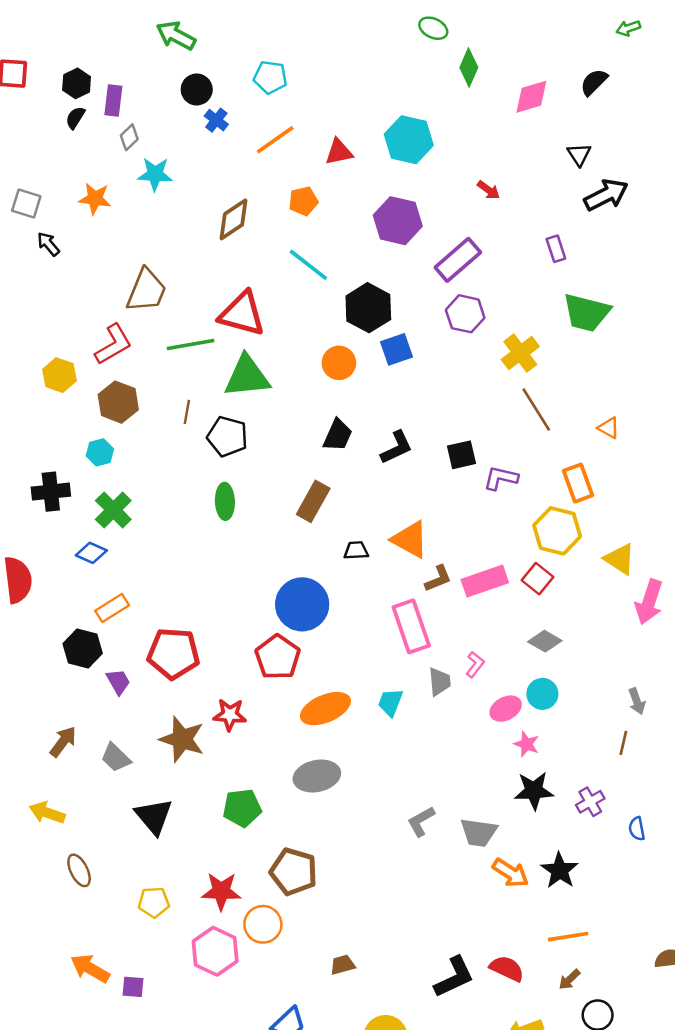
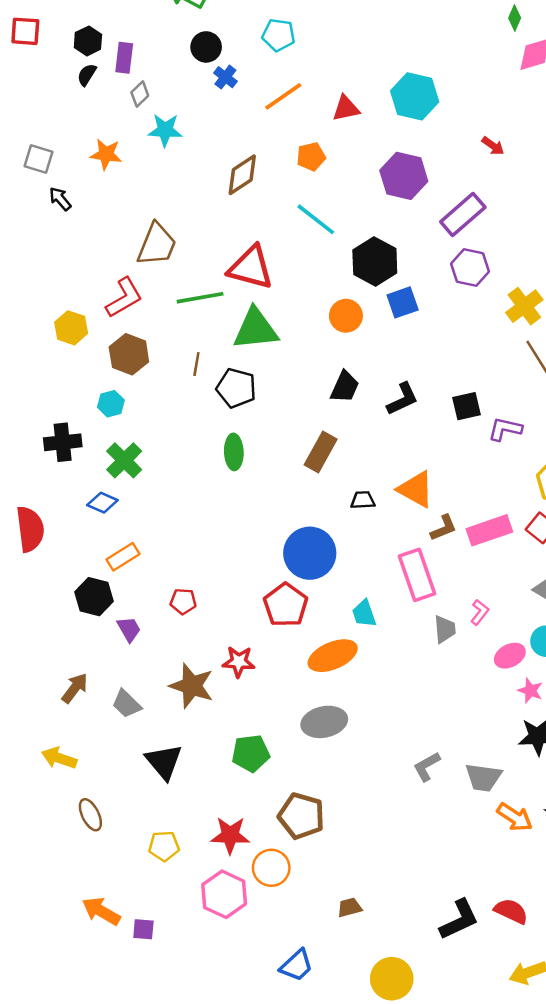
green diamond: (469, 67) -> (515, 18), moved, size x0.7
red pentagon: (173, 653) -> (183, 601), size x0.5
cyan trapezoid: (390, 702) -> (364, 613), moved, turned -40

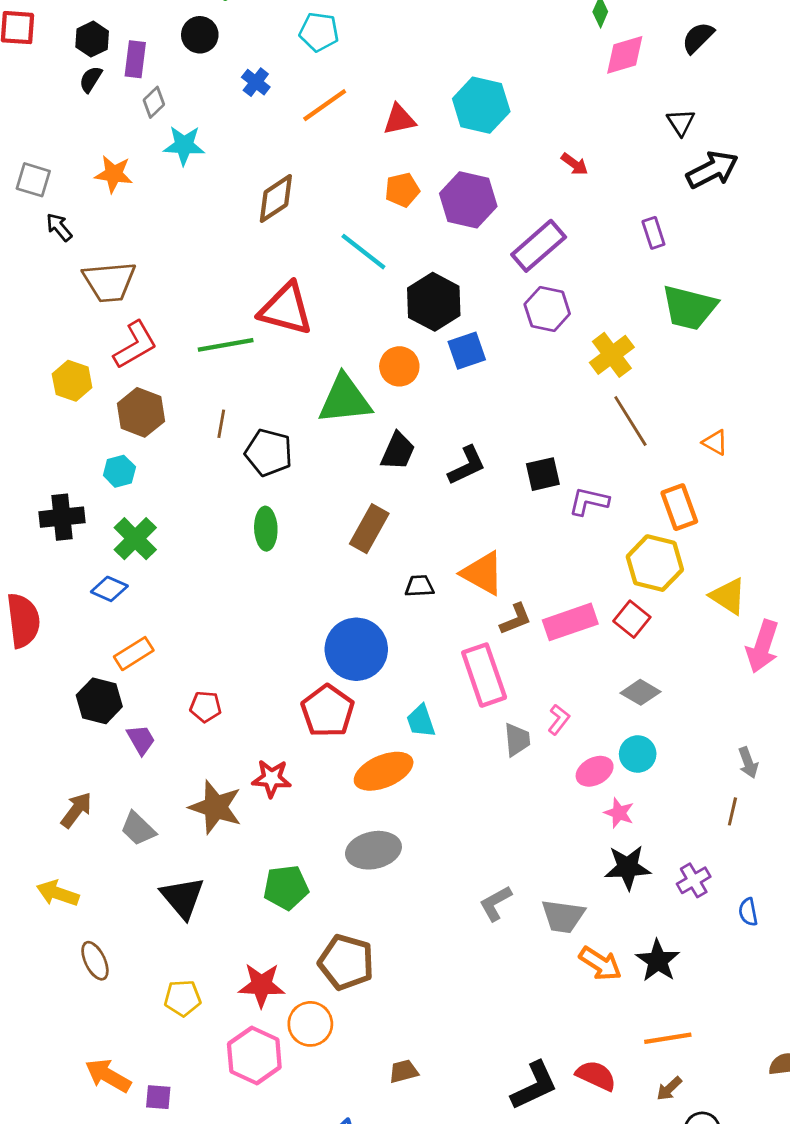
black circle: (206, 47) -> (200, 35), moved
orange pentagon: (311, 157) -> (402, 190), moved
brown trapezoid: (157, 245) -> (109, 282), moved, turned 63
green triangle: (256, 329) -> (345, 399), moved

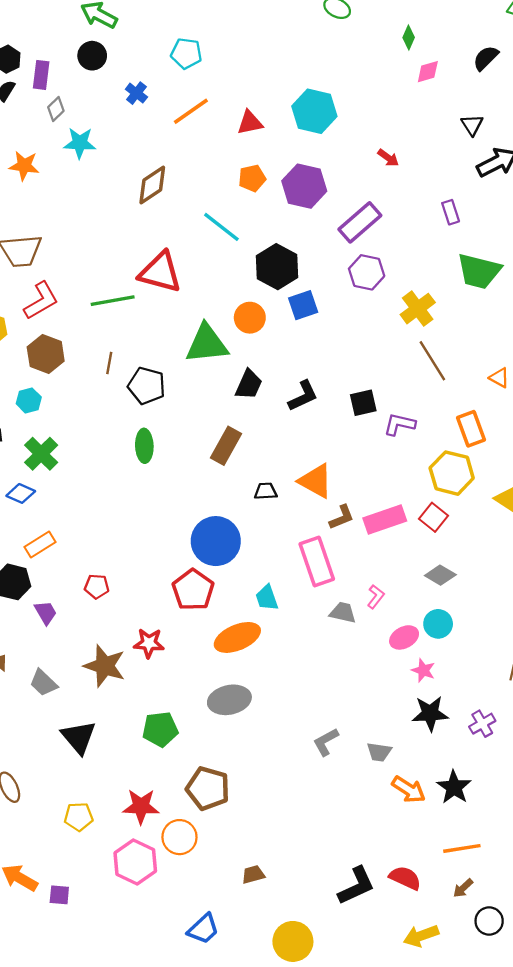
pink diamond: (625, 55) -> (428, 72), size x0.7
gray trapezoid: (517, 740) -> (343, 613), turned -72
gray trapezoid: (563, 916) -> (379, 752), size x0.7

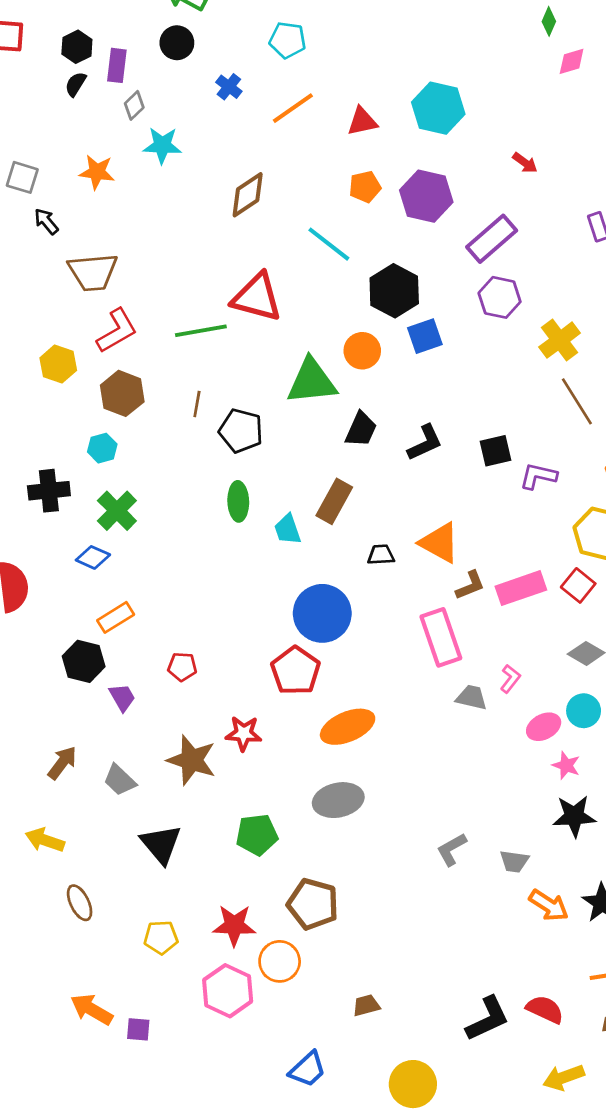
cyan trapezoid: (267, 598) -> (288, 529), moved

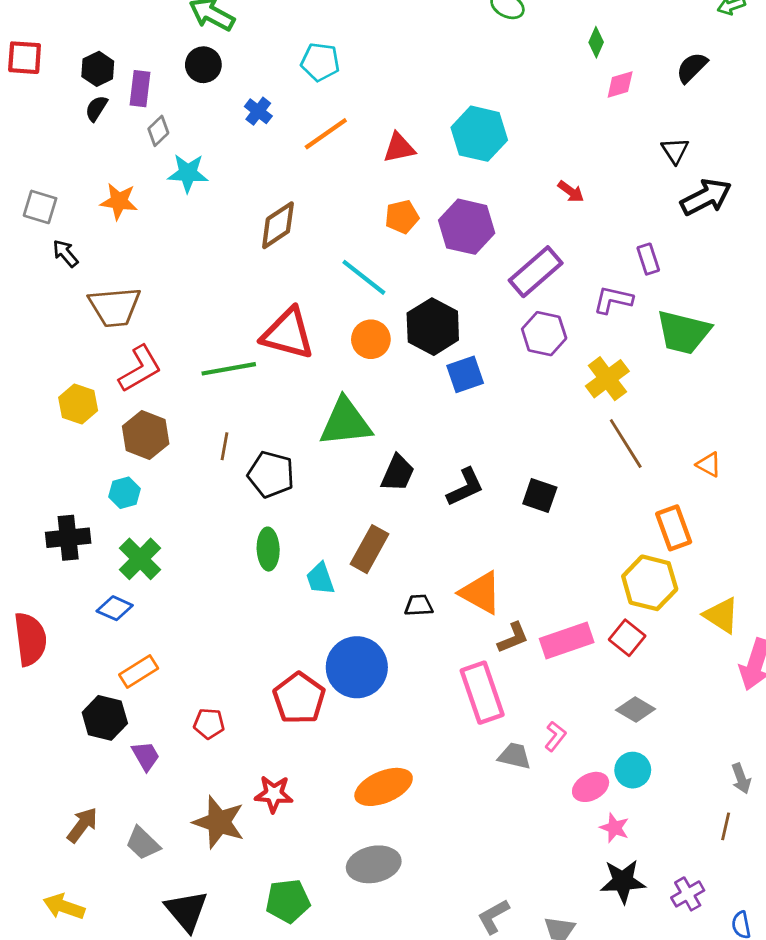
orange circle: (362, 351) -> (371, 339), moved
black square: (496, 451) -> (540, 496), turned 32
purple L-shape: (538, 476) -> (613, 300), moved
red pentagon: (296, 671) -> (299, 698), moved

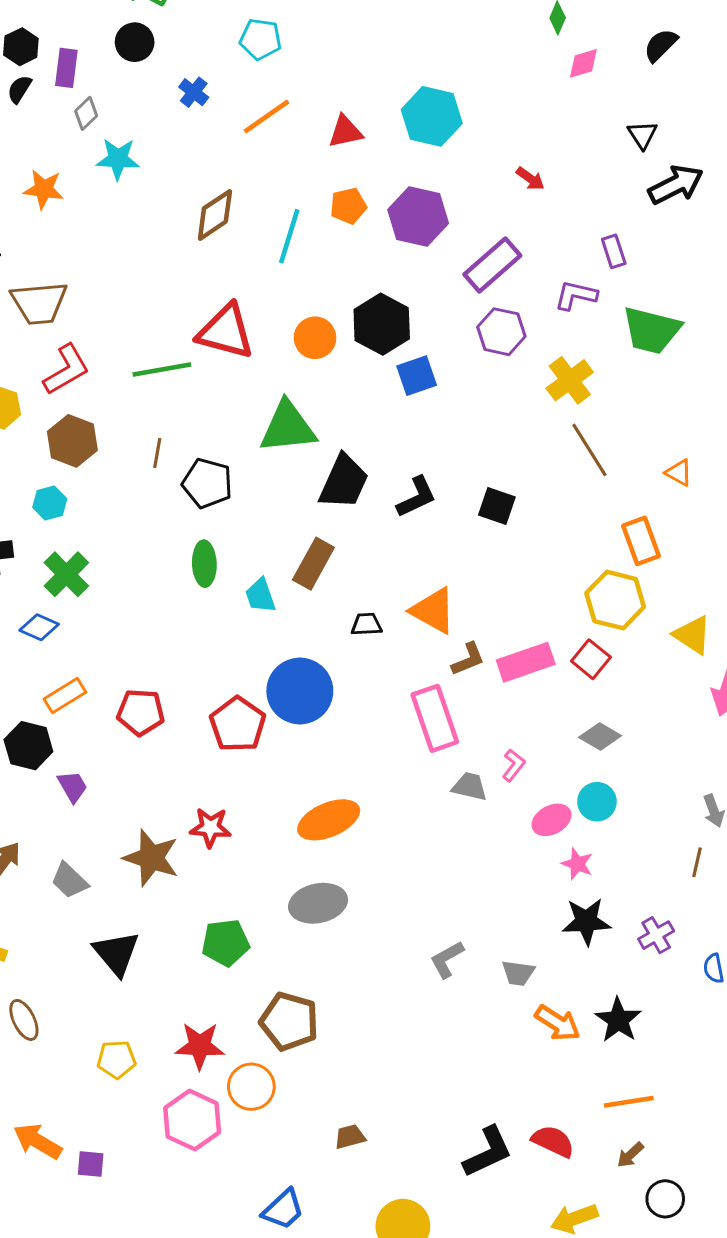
cyan line: (364, 277) -> (289, 236), moved, turned 69
black trapezoid: (398, 473) -> (344, 482), size x1.4
red pentagon: (209, 724) -> (141, 712), moved, size x1.4

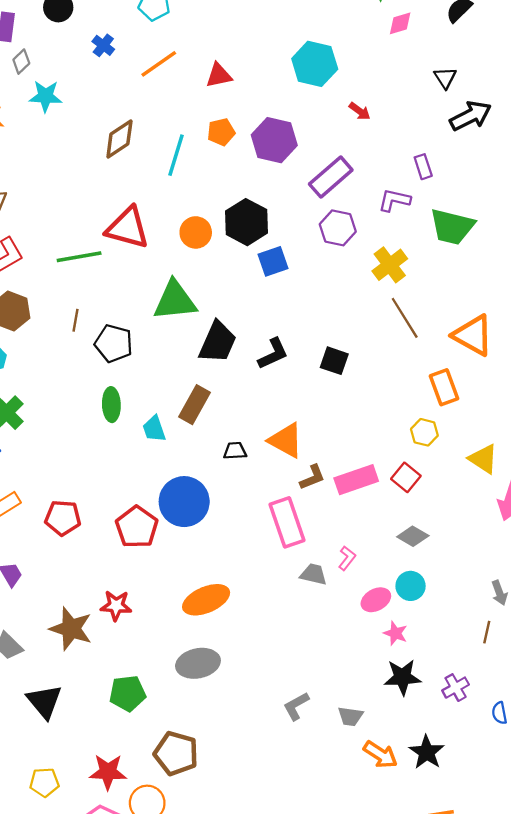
cyan hexagon: (432, 116) -> (315, 64), moved
orange triangle: (679, 473) -> (473, 335), size x2.0
yellow hexagon: (615, 600) -> (424, 432), size x0.6

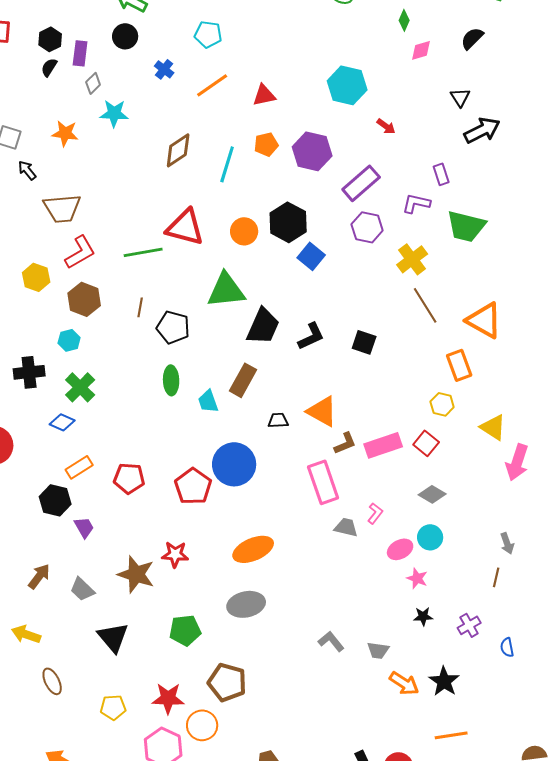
blue square: (273, 261) -> (311, 256), turned -32
black star: (402, 677) -> (423, 616), size x0.6
gray L-shape: (296, 706) -> (331, 641), turned 80

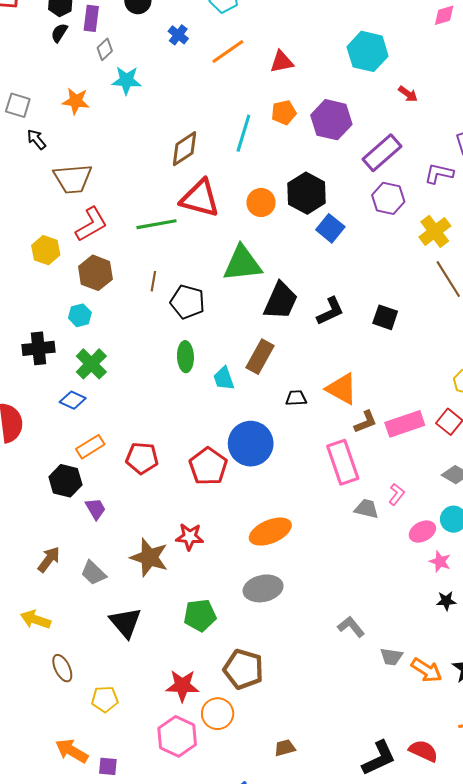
brown diamond: (178, 150) -> (184, 149), moved
gray trapezoid: (378, 650) -> (391, 657), moved
yellow pentagon: (113, 707) -> (105, 699), moved

